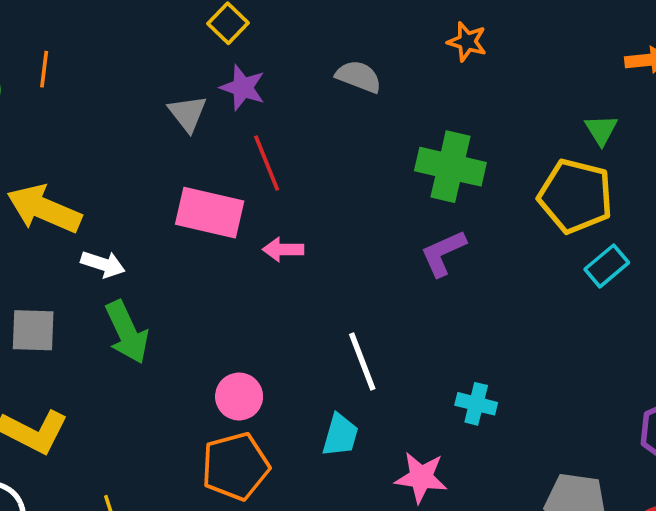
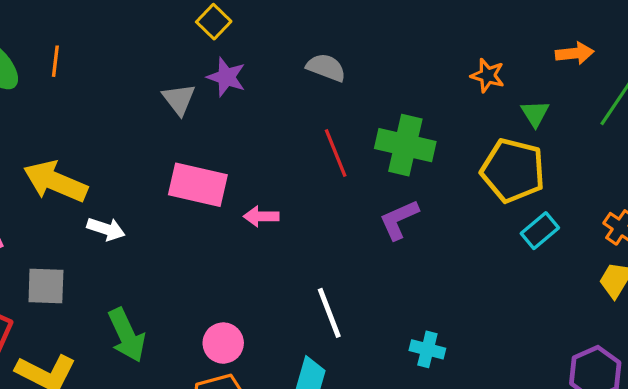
orange star: (467, 42) -> (488, 75), moved
red line: (267, 163) -> (336, 153), moved
green arrow: (127, 332) -> (127, 335), moved

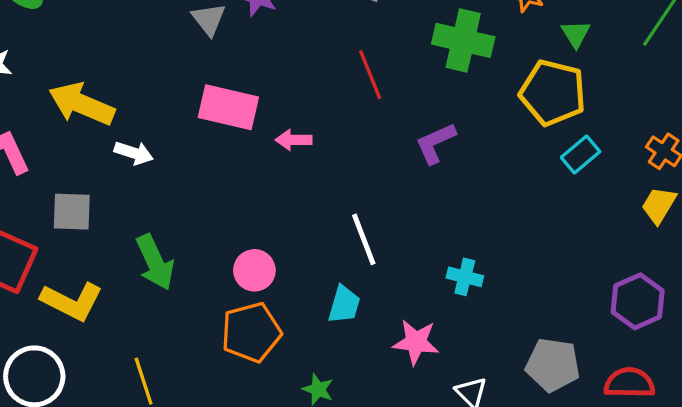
green cross: (405, 145) -> (463, 40), moved

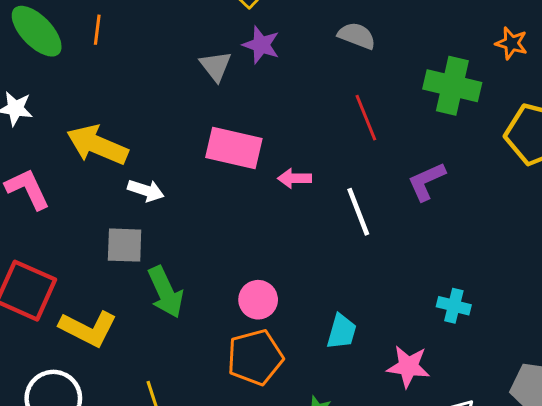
gray square: (72, 212) -> (125, 245), moved
white line: (364, 239) -> (358, 212), moved

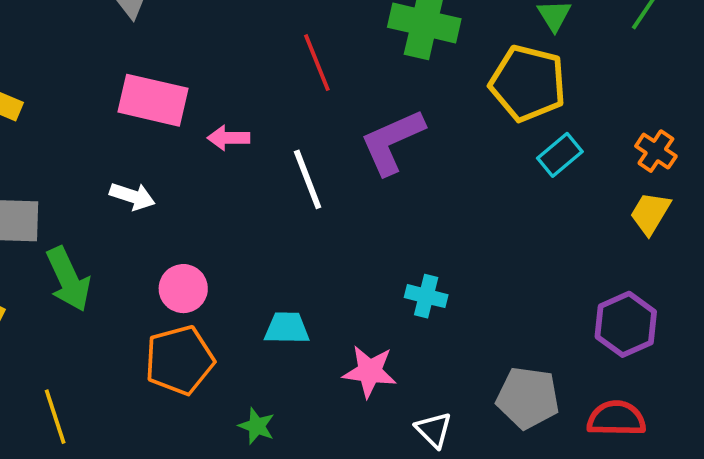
purple L-shape: (427, 181) -> (392, 142), size x1.4
white arrow: (146, 190) -> (132, 196), moved
cyan trapezoid: (342, 332) -> (287, 328), turned -105

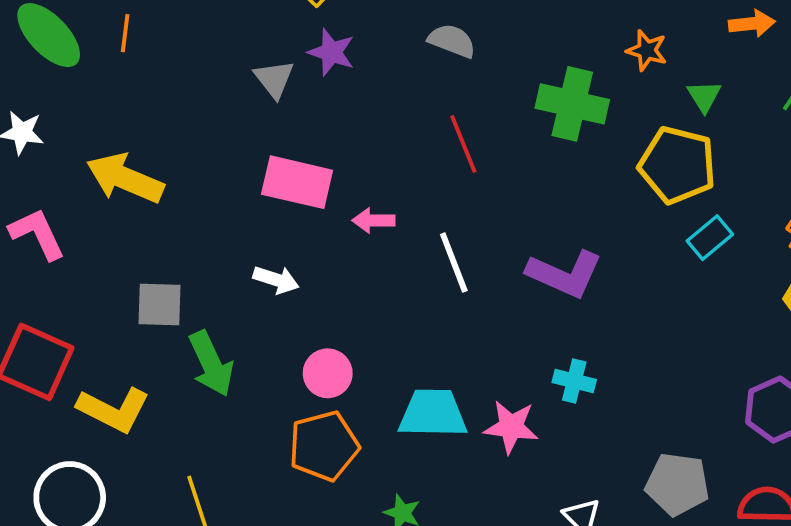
purple L-shape: (392, 142) -> (565, 274), moved, turned -132
cyan trapezoid: (287, 328) -> (433, 413), size x1.5
pink star: (370, 371) -> (511, 427), moved

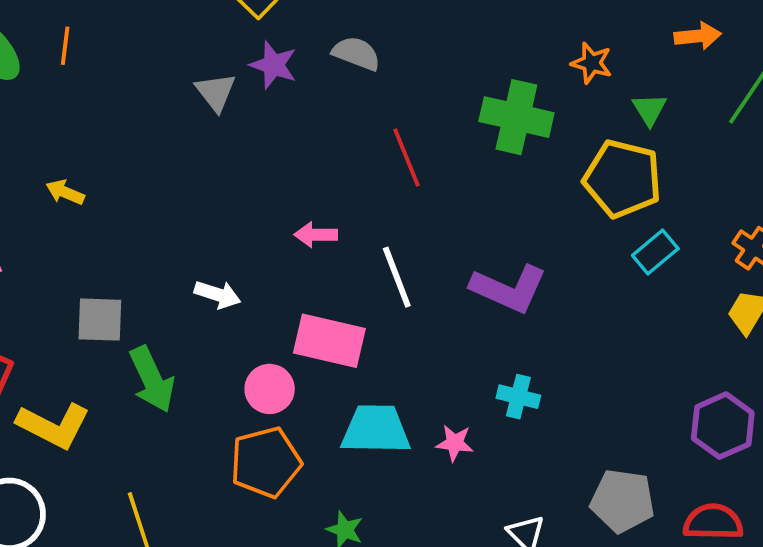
gray semicircle: (452, 41) -> (356, 53), moved
yellow arrow: (125, 178) -> (65, 192), size x0.5
pink rectangle: (297, 182) -> (329, 341), moved
pink star: (511, 427) -> (455, 443), size x0.7

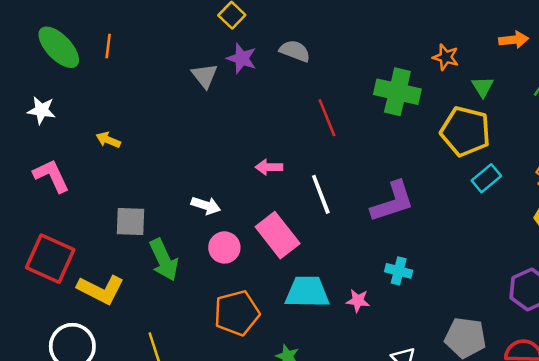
purple L-shape: (509, 289) -> (392, 202), turned -42
pink rectangle: (329, 341) -> (278, 235), turned 39
pink circle: (270, 389) -> (224, 247), moved

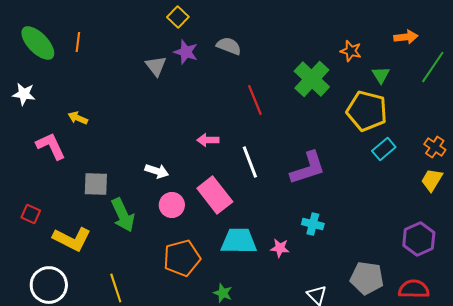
green cross: (397, 92) -> (312, 79), turned 30
pink L-shape: (51, 176) -> (51, 146), moved
red square: (50, 259) -> (31, 214), size x0.5

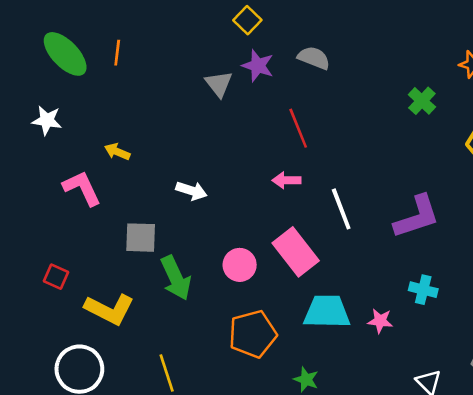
green cross: (312, 79) -> (422, 101), size x0.6
red line: (255, 100) -> (298, 128), moved
white arrow: (157, 171) -> (191, 191), moved

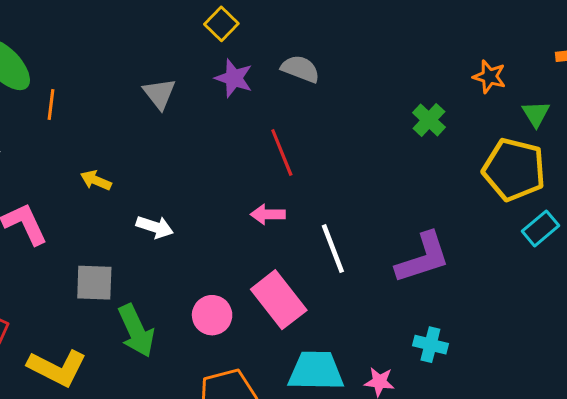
orange line: (117, 53) -> (51, 104), moved
gray triangle: (219, 84) -> (159, 94), moved
yellow arrow: (117, 152) -> (96, 180), moved

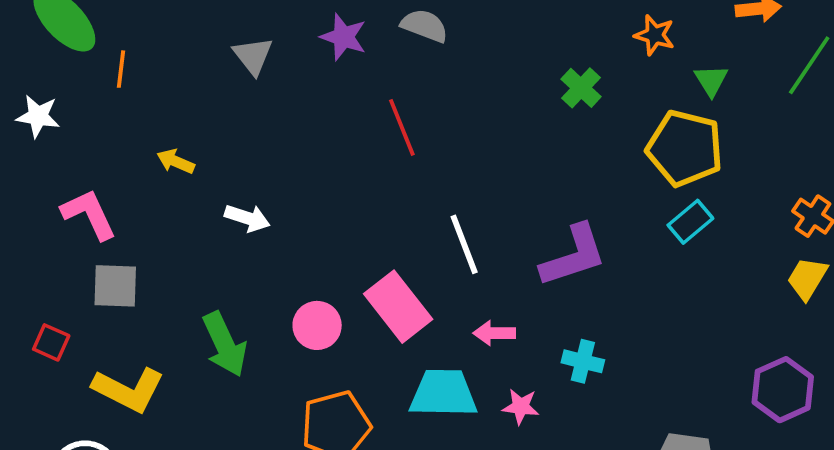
pink arrow: (268, 214) -> (494, 333), moved
cyan rectangle: (540, 228) -> (690, 222), moved
gray square: (94, 283) -> (115, 286), moved

